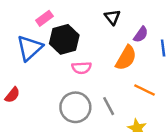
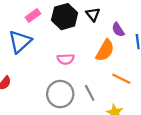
purple semicircle: (141, 34) -> (118, 30), turned 112
black hexagon: (64, 39) -> (65, 17), moved

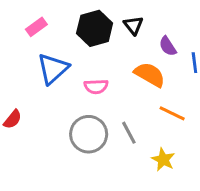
pink rectangle: (33, 15) -> (36, 27), moved
blue triangle: (20, 42) -> (53, 69), moved
orange semicircle: (105, 50) -> (150, 75), turned -90

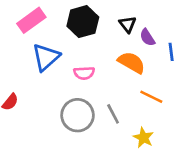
black triangle: (133, 25) -> (128, 24), moved
pink rectangle: (36, 27) -> (31, 20), size x1.5

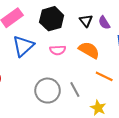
purple semicircle: (147, 37) -> (104, 23), moved
pink semicircle: (84, 73) -> (58, 50), moved

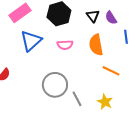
orange semicircle: (89, 50) -> (96, 45), turned -130
gray line: (75, 90) -> (77, 99), moved

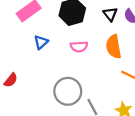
blue triangle: (31, 41) -> (41, 42), size x0.6

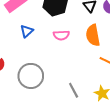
gray circle: (68, 91) -> (31, 76), moved

